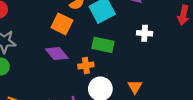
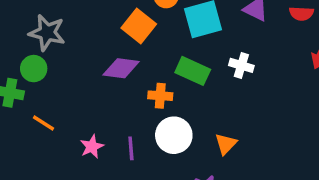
white cross: (145, 33) -> (241, 65), moved
purple diamond: (57, 54) -> (121, 68), turned -55

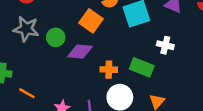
green circle: (34, 69) -> (56, 37), moved
green rectangle: (193, 71) -> (142, 67), moved

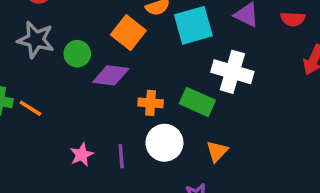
white cross: (165, 45) -> (232, 72), size x1.6
orange line: (27, 93) -> (30, 108), moved

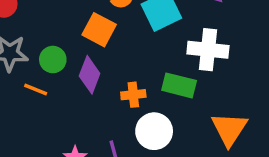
purple diamond: (111, 75) -> (90, 75), turned -66
orange line: (30, 108) -> (36, 90), moved
orange triangle: (217, 151) -> (229, 129), moved, size x1.6

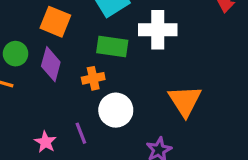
green rectangle: (179, 85) -> (112, 46), moved

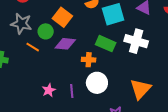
orange square: (55, 22) -> (62, 17), moved
purple diamond: (51, 64) -> (65, 44), turned 65

